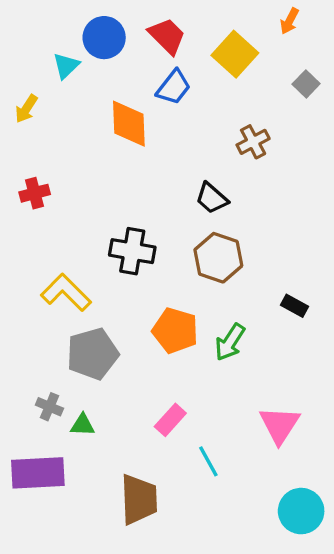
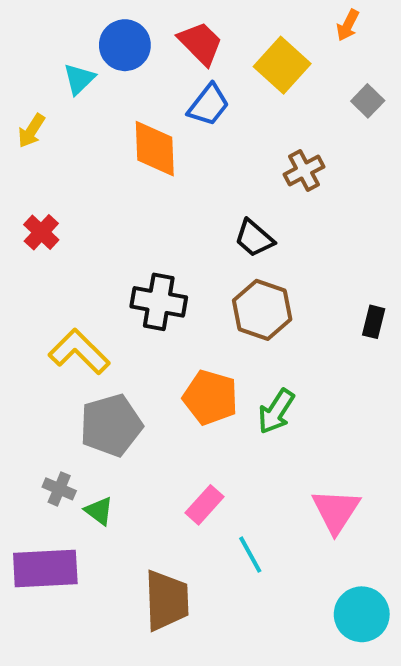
red cross: (35, 193) -> (41, 232), turned -32
black rectangle: (294, 306) -> (374, 322), moved, turned 75
green triangle: (83, 425) -> (99, 511), turned 35

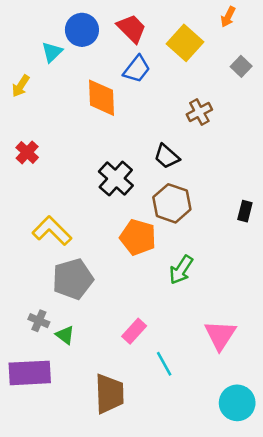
black cross: (159, 302) -> (116, 179), moved, turned 32
orange pentagon: (210, 397) -> (138, 237), moved

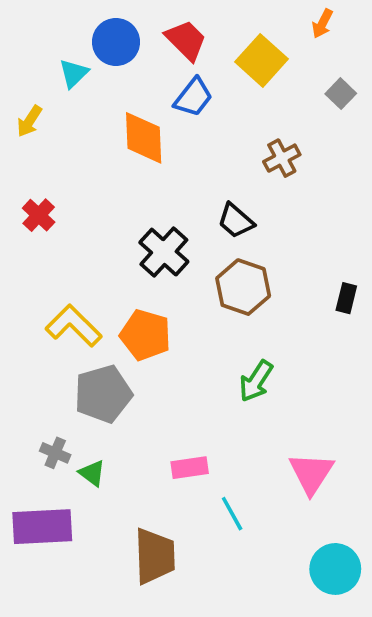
orange pentagon: (138, 237) -> (145, 335), moved
pink rectangle: (134, 331) -> (190, 468), turned 40

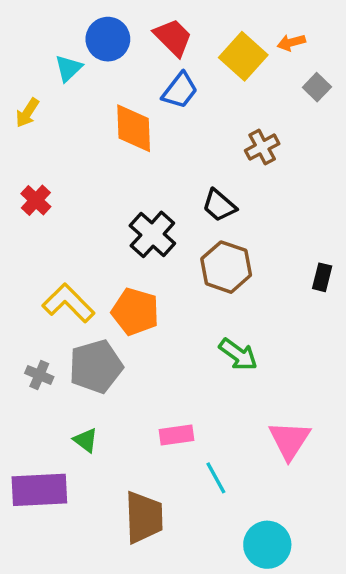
orange arrow: (322, 24) -> (291, 43), moved, turned 48
green arrow: (256, 381) -> (238, 354), turned -87
gray cross: (55, 453) -> (39, 375), moved
cyan circle: (335, 569) -> (267, 545), moved

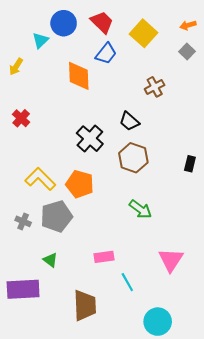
orange arrow: (291, 43) -> (188, 25), moved

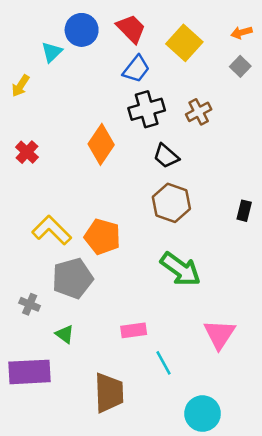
orange diamond: (79, 76) -> (101, 144), moved, turned 36
black cross: (90, 139) -> (147, 109), moved, turned 32
green arrow: (140, 209) -> (180, 269), size x1.4
gray cross: (23, 221) -> (30, 304), moved

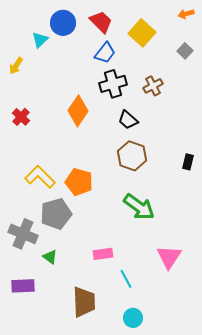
orange arrow: (242, 33) -> (186, 14), moved
gray cross: (30, 304) -> (23, 234), size x1.8
purple rectangle: (30, 372) -> (23, 286), size x0.7
cyan circle: (203, 414) -> (133, 318), moved, size x0.7

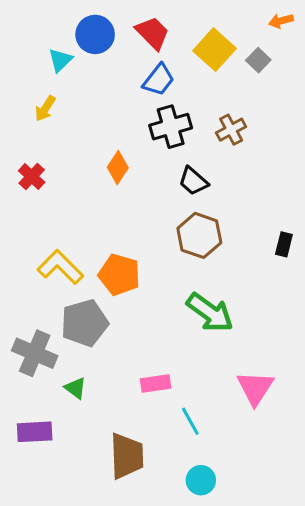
gray square: (185, 51) -> (258, 60), moved
yellow arrow: (16, 66) -> (45, 108), moved
orange diamond: (78, 111) -> (118, 167), size x0.7

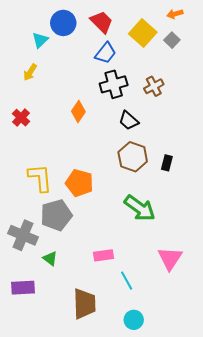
orange arrow: (281, 21) -> (175, 14), moved
black rectangle: (284, 244) -> (167, 163), moved
yellow L-shape: (60, 267) -> (40, 178), turned 40

